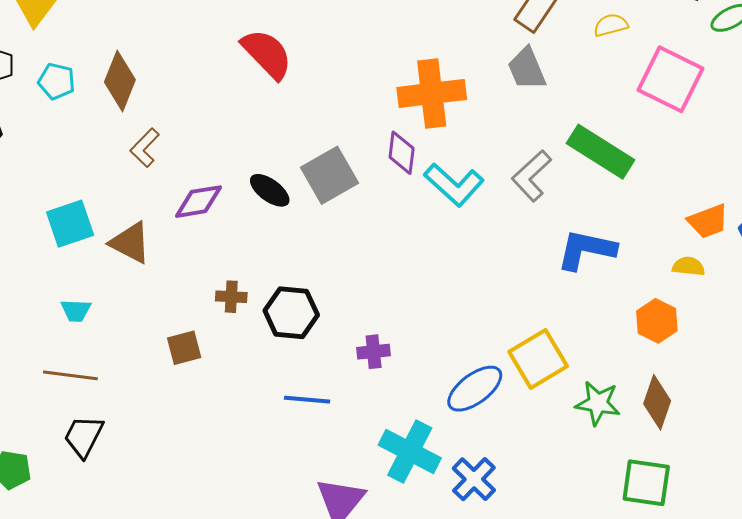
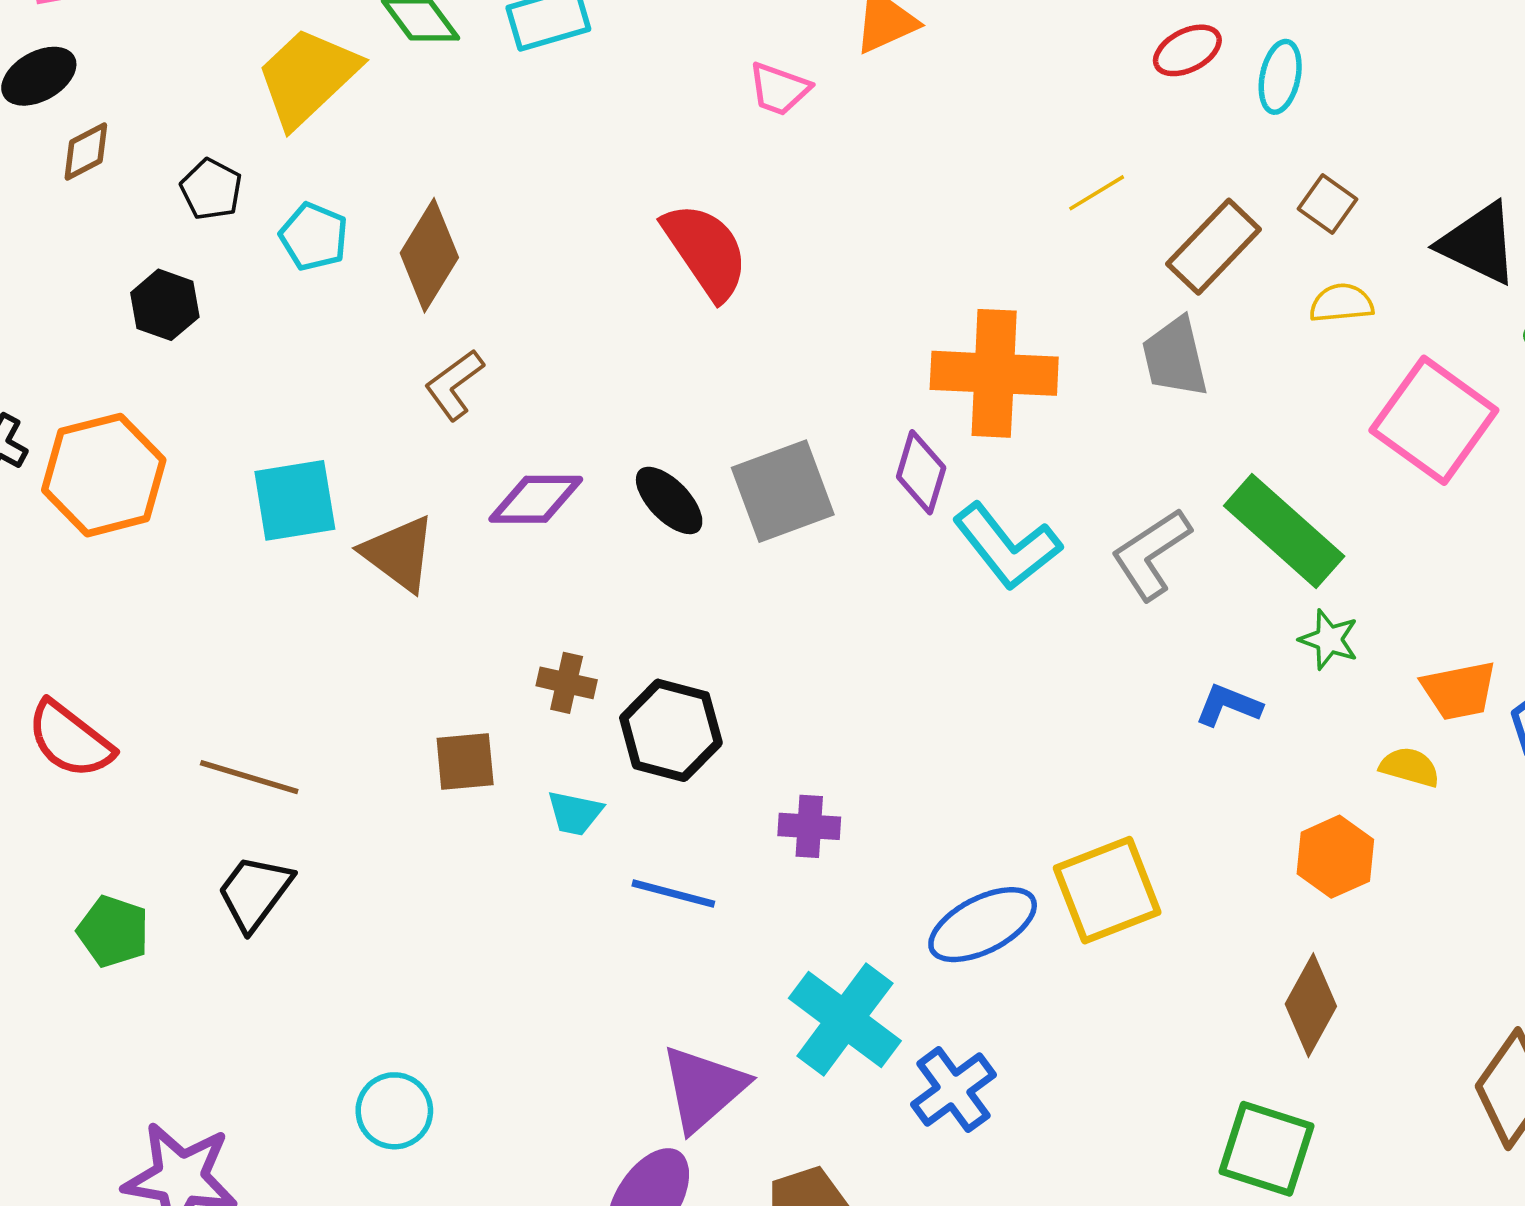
blue L-shape: (586, 250) -> (1228, 705), size x0.6
cyan trapezoid: (76, 311) -> (575, 813), moved
green star: (598, 403) -> (1329, 640), moved, size x0.7

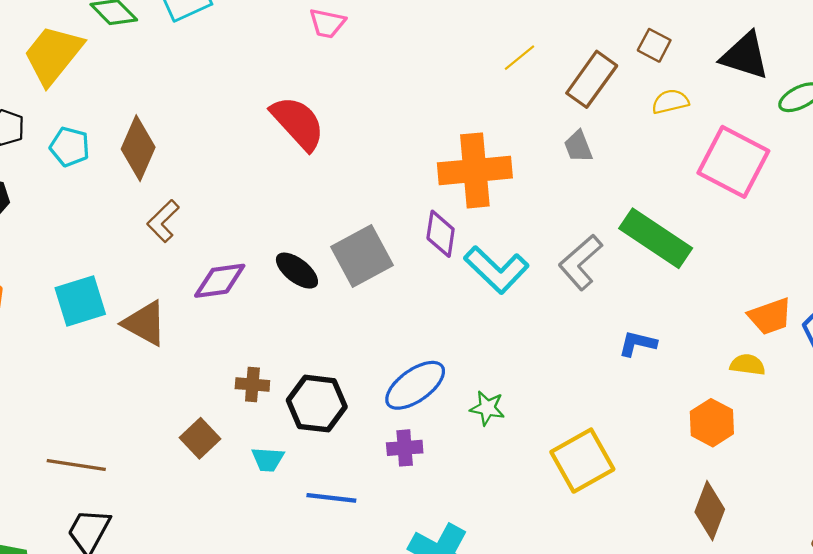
gray trapezoid: (1175, 357) -> (578, 146), size x0.7
green star: (1329, 640) -> (487, 408), moved
brown square: (465, 762) -> (200, 438), turned -30
blue ellipse: (983, 925) -> (415, 385), moved

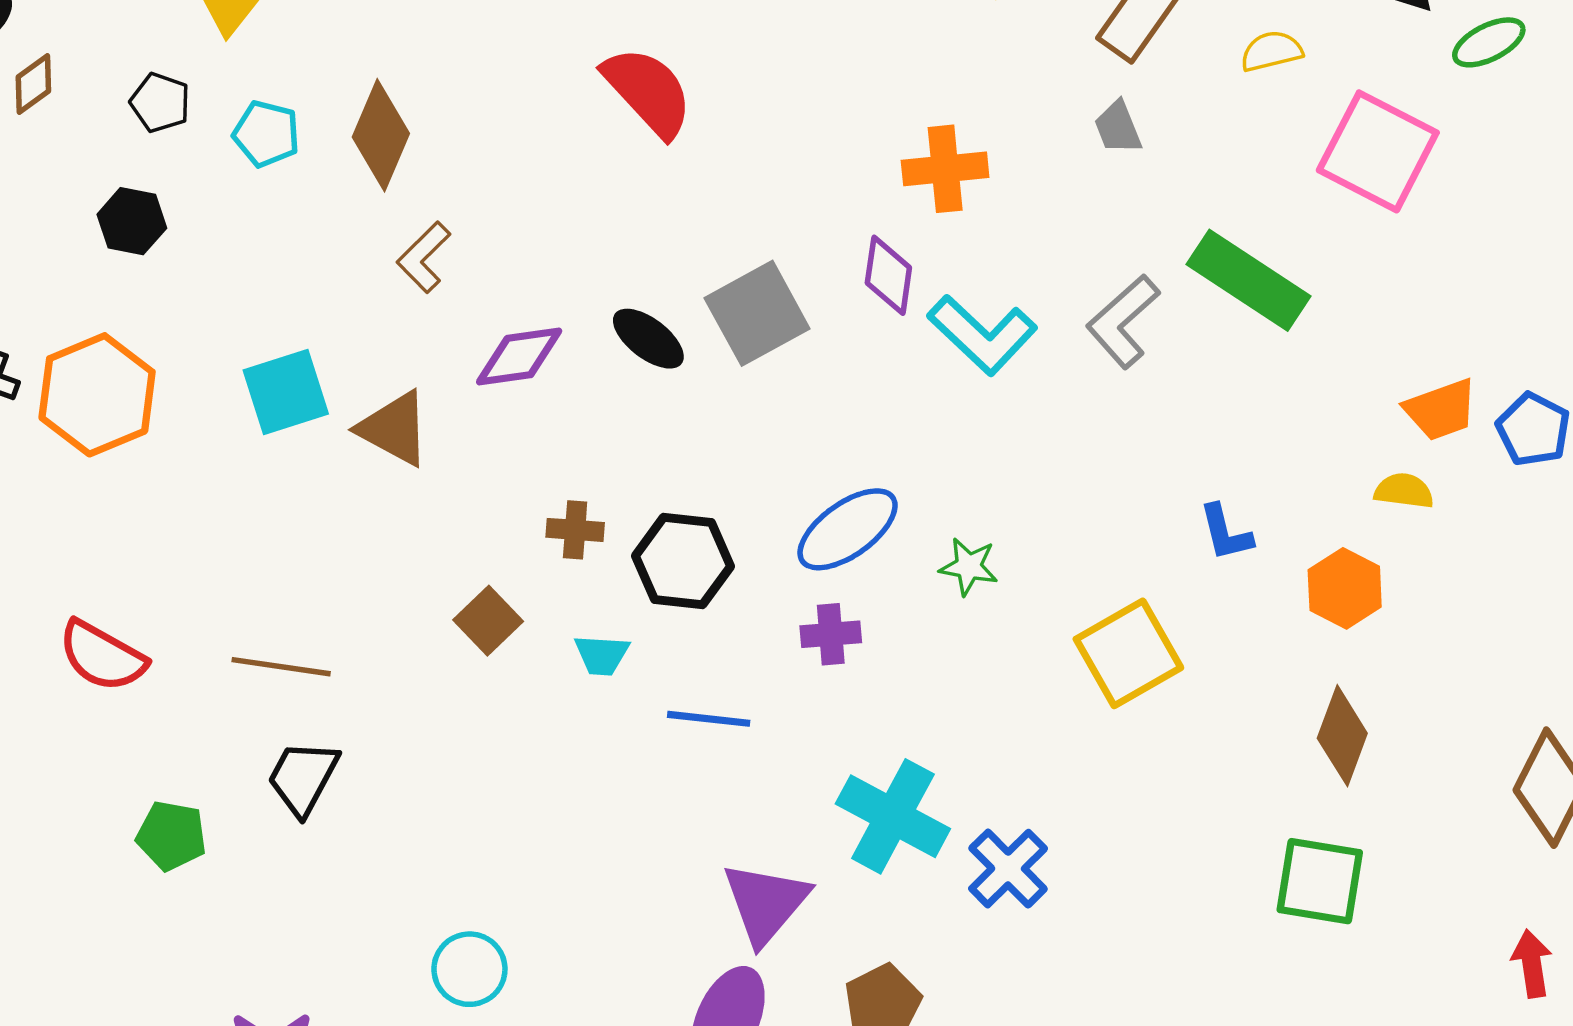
orange cross: (475, 170) -> (945, 169), size x0.7
blue L-shape: (638, 344) -> (1226, 533), moved, turned -117

